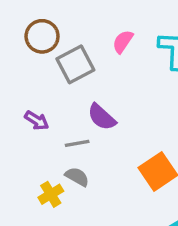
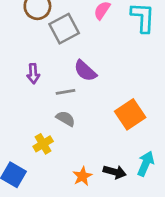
purple arrow: (37, 121) -> (33, 74), turned 54
yellow cross: (51, 194) -> (43, 144), moved

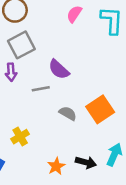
gray square: (64, 29) -> (21, 45), moved
gray semicircle: (66, 119) -> (68, 113), moved

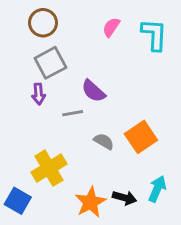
yellow cross: (20, 137) -> (49, 168), size x1.6
orange star: (56, 166) -> (90, 202), size x1.5

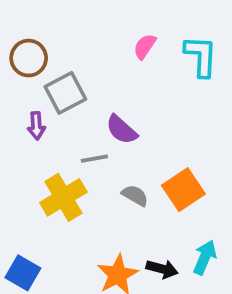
brown circle: (43, 23) -> (29, 58), moved
purple arrow: (39, 94) -> (36, 126), moved
yellow cross: (49, 168) -> (63, 197), moved

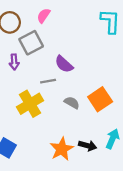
pink semicircle: (145, 46) -> (44, 16), moved

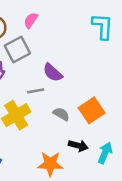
black arrow: (88, 146) -> (78, 146), moved
orange star: (62, 149) -> (50, 164), turned 30

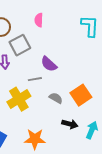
pink semicircle: (31, 20) -> (39, 20), moved, turned -32
orange star: (50, 164) -> (35, 139), moved

